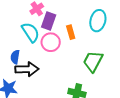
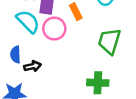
black arrow: (27, 69) -> (33, 66), size x0.6

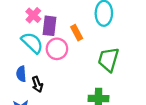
black arrow: (33, 66) -> (37, 84), turned 84

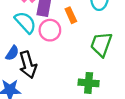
blue semicircle: (21, 74) -> (12, 53), turned -147
black arrow: (37, 84) -> (28, 65), size x1.6

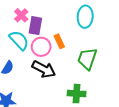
orange rectangle: (71, 15) -> (59, 41), moved
black arrow: (28, 65) -> (44, 69), moved, turned -45

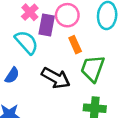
pink circle: (41, 47) -> (67, 15), moved
green trapezoid: (87, 59) -> (93, 69), moved

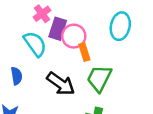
pink circle: (67, 15) -> (74, 36), moved
blue semicircle: (12, 75) -> (17, 76), turned -49

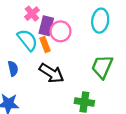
orange rectangle: (84, 52) -> (45, 44), moved
green trapezoid: (99, 78) -> (102, 67), moved

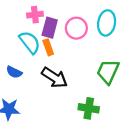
pink cross: (32, 14) -> (35, 15), turned 32
pink circle: (61, 31) -> (76, 28), moved
blue semicircle: (13, 69) -> (14, 72), turned 128

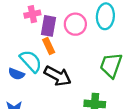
cyan semicircle: (30, 42) -> (31, 61), moved

